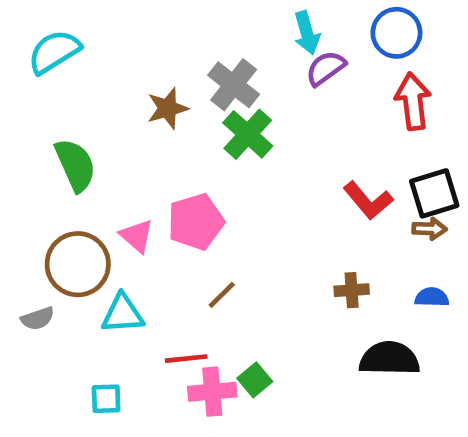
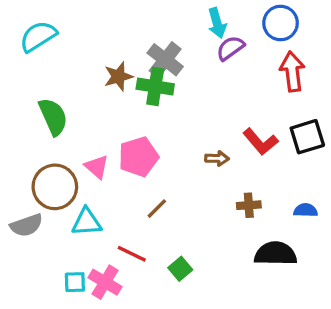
green cross: (248, 134) -> (155, 87), moved, turned -33
brown arrow: (430, 229) -> (217, 158), moved
gray semicircle: (38, 318) -> (26, 225), size x1.4
red line: (186, 359) -> (132, 254), turned 32
pink cross: (212, 392) -> (105, 282), moved, turned 36

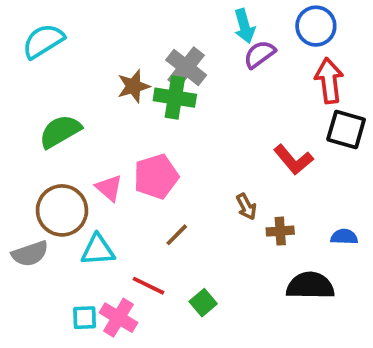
green semicircle: (53, 117) -> (60, 131), turned -96
black square: (307, 137) -> (346, 130), moved, turned 33
brown arrow: (217, 158) -> (246, 207), moved, turned 60

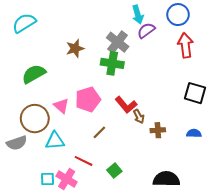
gray cross: (186, 67) -> (118, 42), moved
green cross: (175, 98) -> (112, 63), moved
black square: (346, 130) -> (195, 93), moved
red L-shape: (293, 160) -> (126, 105), moved
black semicircle: (310, 286) -> (166, 179), moved

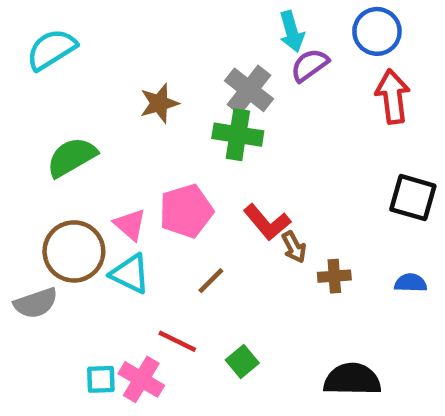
cyan triangle: (55, 141) -> (130, 274), moved, turned 30

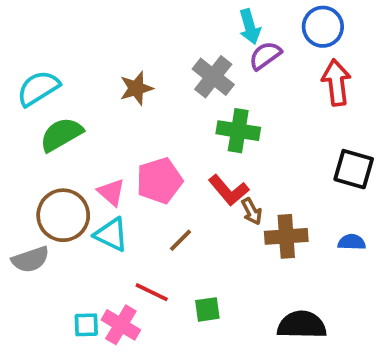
cyan semicircle: (51, 49) -> (38, 88), moved
green cross: (238, 135) -> (238, 131), moved
brown cross: (334, 276) -> (286, 236), size x1.5
green square: (242, 361) -> (207, 309), turned 32

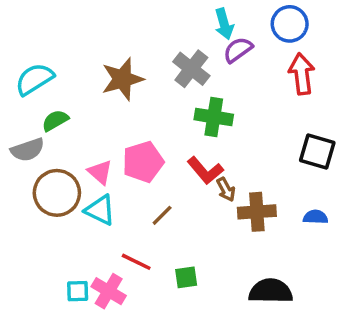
brown star: (136, 88) -> (122, 79), size x1.4
green semicircle: (61, 134) -> (55, 120), size x0.7
gray semicircle: (30, 259) -> (28, 150), moved

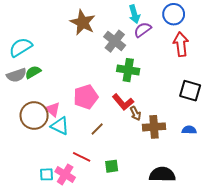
brown star: (122, 79) -> (83, 22), moved, turned -30
gray semicircle: (28, 150) -> (16, 75), moved
pink triangle: (100, 172) -> (53, 109), moved

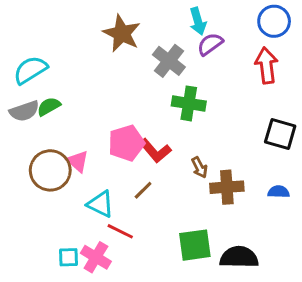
blue circle: (174, 14) -> (274, 21), moved
red L-shape: (123, 102) -> (155, 151), moved
cyan triangle: (60, 126) -> (100, 204), moved
green square: (112, 166) -> (195, 245), moved, size x1.6

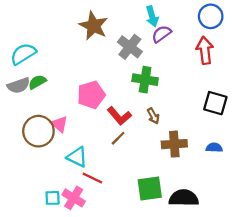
pink pentagon: (126, 143) -> (91, 95), moved
brown arrow: (199, 167) -> (153, 116), moved
brown line: (143, 190) -> (118, 138), moved

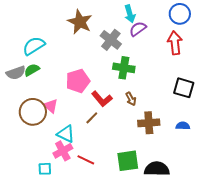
cyan semicircle: (23, 54) -> (34, 46), moved
brown line: (118, 138) -> (92, 118), moved
red line: (92, 178) -> (86, 160), moved
pink cross: (74, 198) -> (63, 151), moved, turned 30

